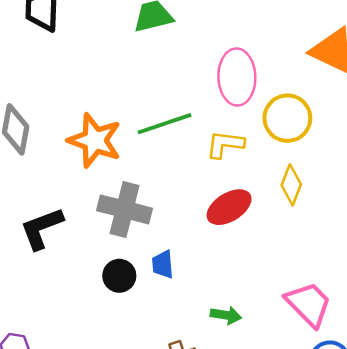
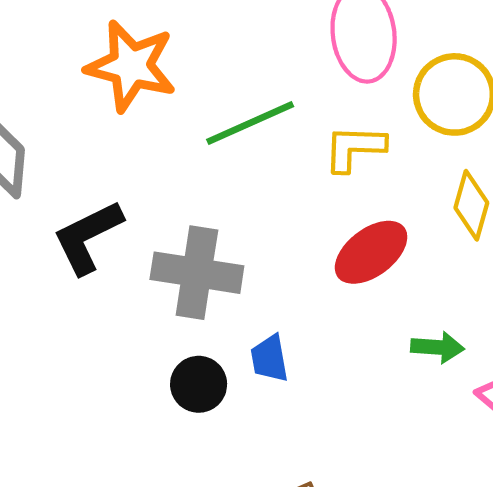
orange star: (95, 140) -> (131, 66), moved
black L-shape: (42, 228) -> (88, 237), moved
green arrow: (226, 315) -> (437, 347), moved

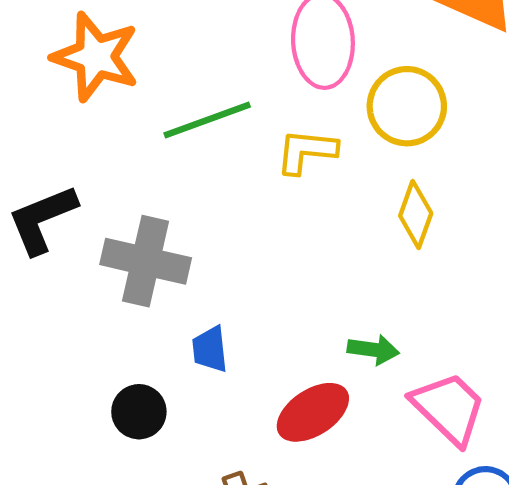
red ellipse: (371, 252) -> (313, 412), moved
black circle: (199, 384) -> (139, 412), moved

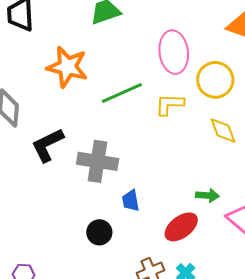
yellow diamond: (416, 215) -> (223, 131), turned -36

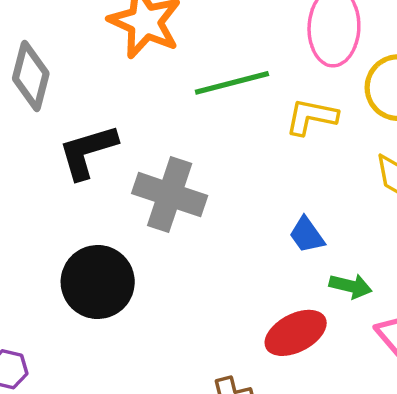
blue trapezoid: (131, 201) -> (307, 235), moved, turned -35
black circle: (99, 232) -> (98, 282), moved, size x1.6

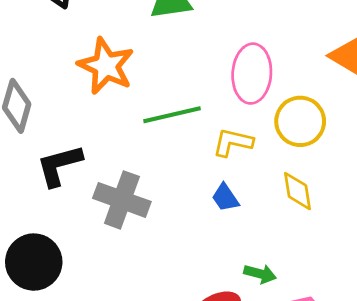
blue trapezoid: (307, 235) -> (225, 198), moved
black circle: (98, 282) -> (34, 262), moved

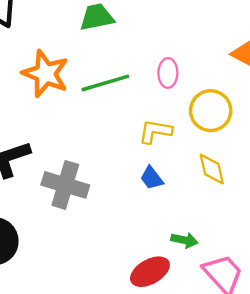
pink ellipse: (252, 74) -> (168, 73), size x0.6
green line: (172, 115) -> (105, 83), moved

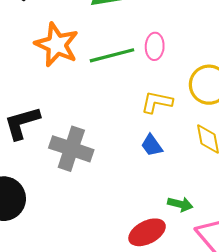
pink ellipse: (168, 73) -> (155, 46), moved

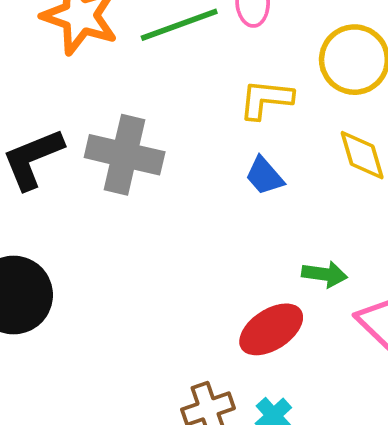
gray cross: (71, 149) -> (125, 155), moved

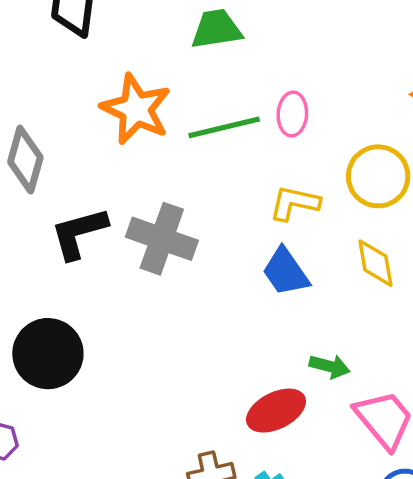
blue trapezoid: (264, 176) -> (286, 272), size x1.4

